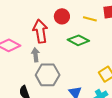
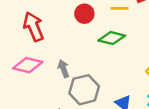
red arrow: (40, 31) -> (33, 27), moved

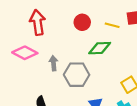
green diamond: (112, 38) -> (100, 48), turned -30
gray hexagon: (84, 90) -> (77, 75), moved

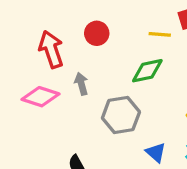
red circle: (82, 22) -> (97, 33), moved
gray arrow: (54, 63) -> (81, 84), moved

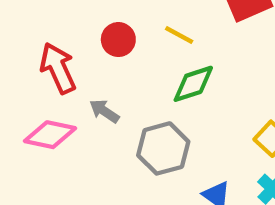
yellow line: (160, 34) -> (179, 35), moved, turned 30
gray arrow: (81, 84) -> (104, 111), turned -35

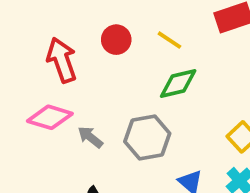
gray arrow: (104, 111) -> (90, 137), moved

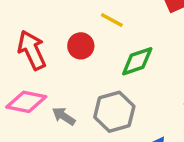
red circle: (116, 40) -> (81, 46), moved
yellow line: (169, 40) -> (112, 20), moved

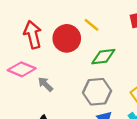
red circle: (81, 46) -> (67, 38), size x1.5
gray hexagon: (114, 112) -> (97, 92), moved

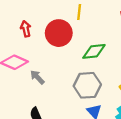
yellow line: (92, 25) -> (79, 12), moved, turned 56
red arrow: (33, 35) -> (26, 29), size x0.6

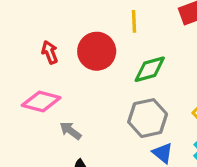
yellow line: (79, 12) -> (134, 21), moved
gray arrow: (37, 77) -> (70, 131), moved

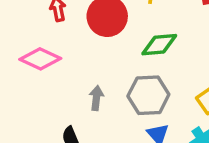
gray arrow: (70, 131) -> (96, 98), moved, turned 50

